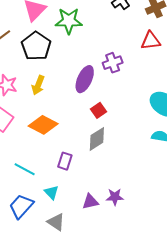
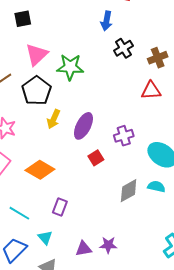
purple cross: (113, 63) -> (124, 136), moved
yellow arrow: (38, 85) -> (54, 119), moved
gray diamond: (97, 139) -> (129, 191), moved

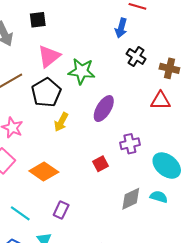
black cross: (123, 48) -> (136, 56), turned -30
brown cross: (158, 58) -> (169, 68), turned 30
purple ellipse: (83, 126) -> (104, 109), moved

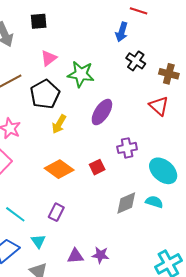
pink triangle: (49, 56) -> (49, 58), size x0.7
red triangle: (161, 101) -> (159, 106), turned 40
orange diamond: (44, 172) -> (59, 169), moved

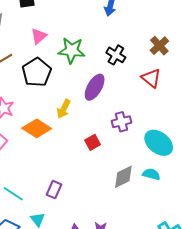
black cross: (136, 61) -> (116, 55), moved
brown cross: (169, 74) -> (159, 46), turned 36
yellow arrow: (59, 124) -> (64, 109), moved
orange diamond: (59, 169) -> (37, 128), moved

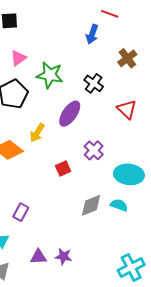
brown cross: (159, 46) -> (127, 58), moved
purple cross: (121, 122) -> (94, 150), turned -36
cyan ellipse: (159, 143) -> (129, 174), turned -36

